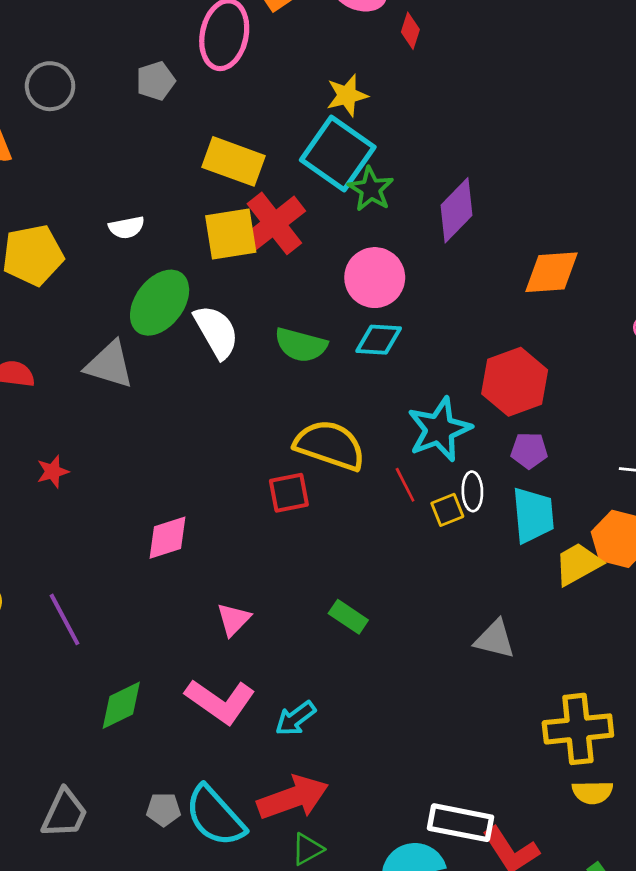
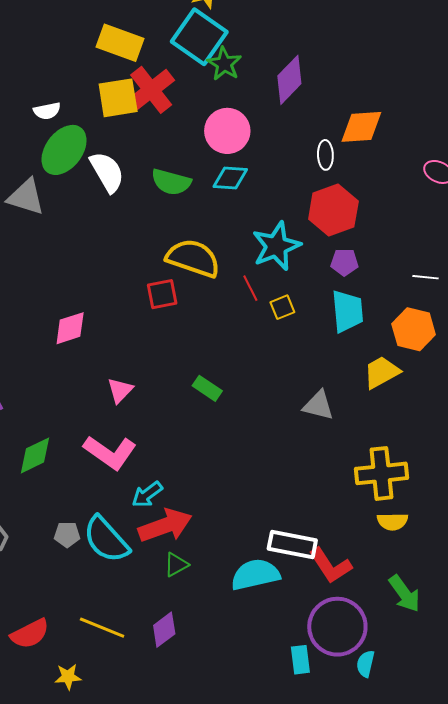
white semicircle: (127, 227) -> (47, 111), moved
white ellipse: (472, 491) -> (325, 155), moved
yellow trapezoid: (578, 564) -> (381, 372), moved
cyan arrow: (296, 718) -> (147, 494), moved

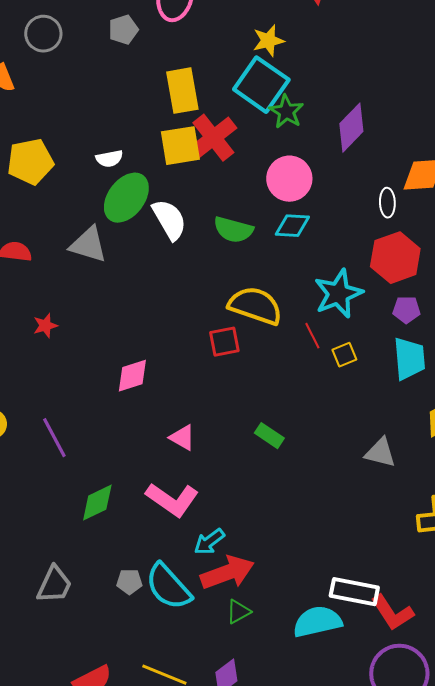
yellow rectangle: (120, 43) -> (182, 91), turned 60
pink triangle: (120, 390) -> (182, 438), turned -44

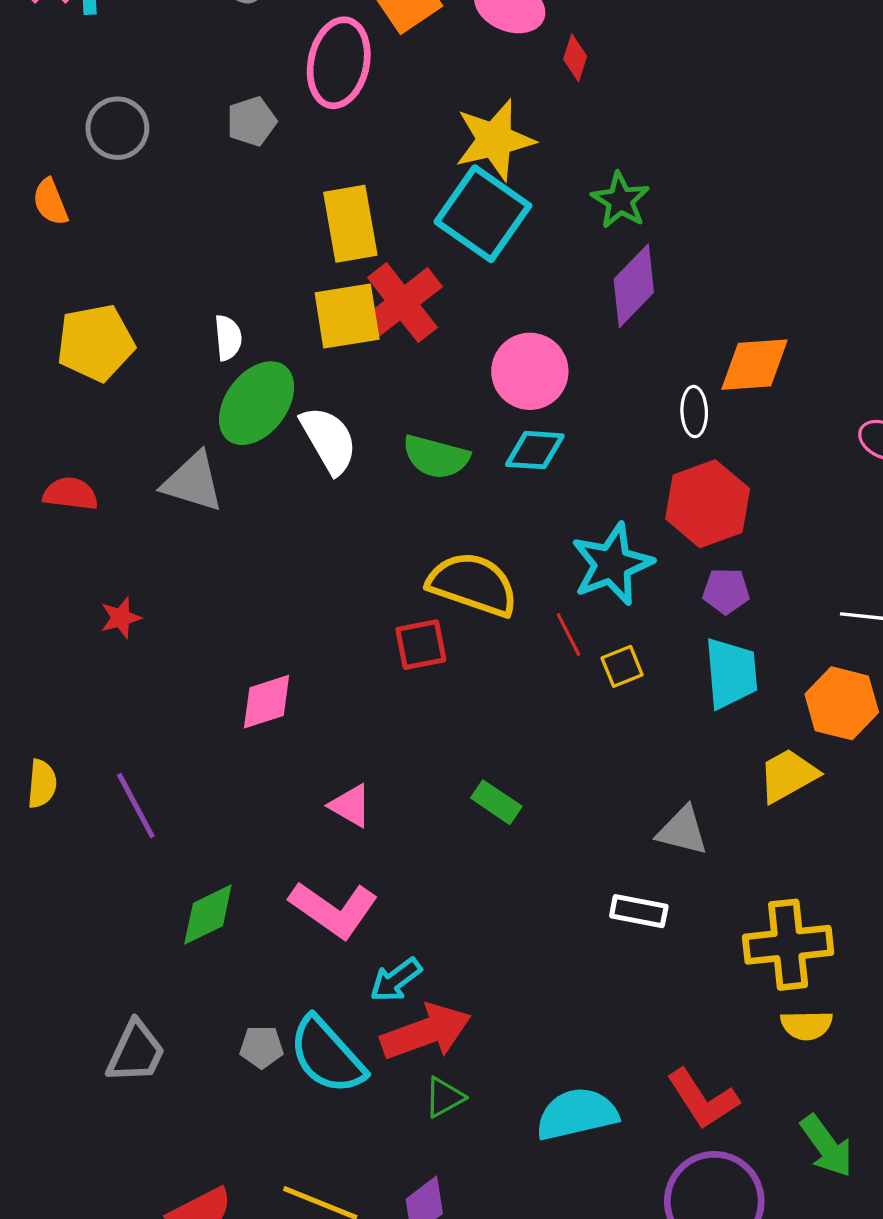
yellow star: (268, 41) -> (495, 140), size x1.5
green star: (286, 112) -> (620, 200), moved
white semicircle: (109, 159) -> (228, 338), turned -84
white rectangle: (354, 592) -> (639, 911), moved, size x0.7

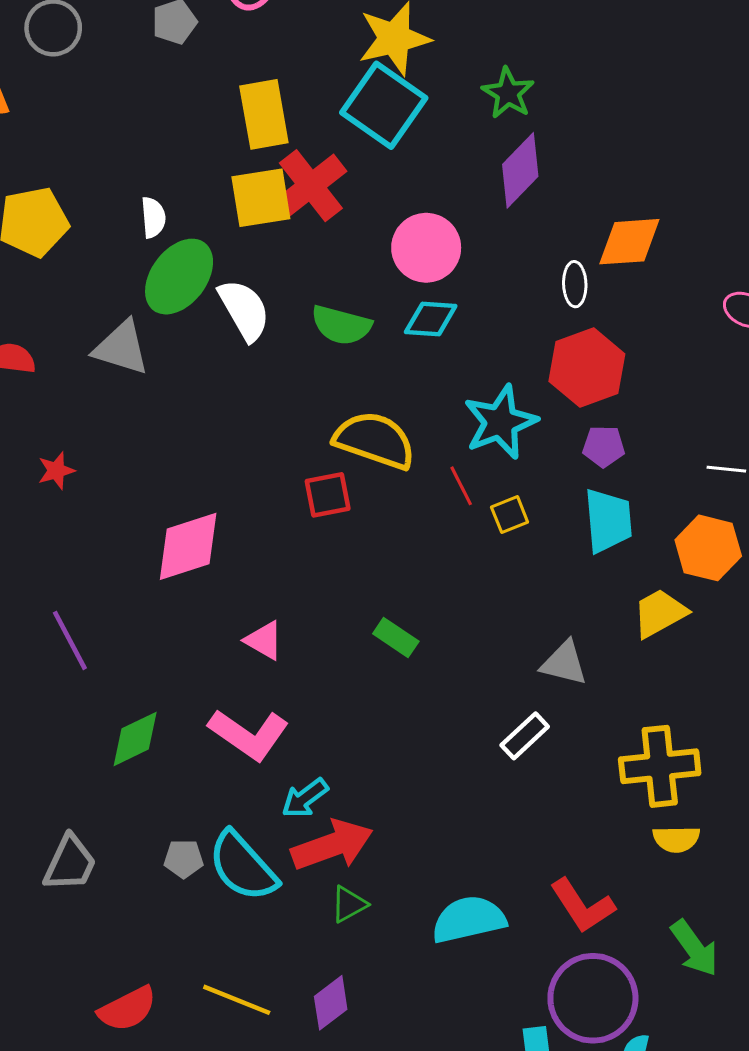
pink diamond: (267, 702) -> (188, 546), size x1.4
white rectangle: (639, 911) -> (525, 736), turned -54

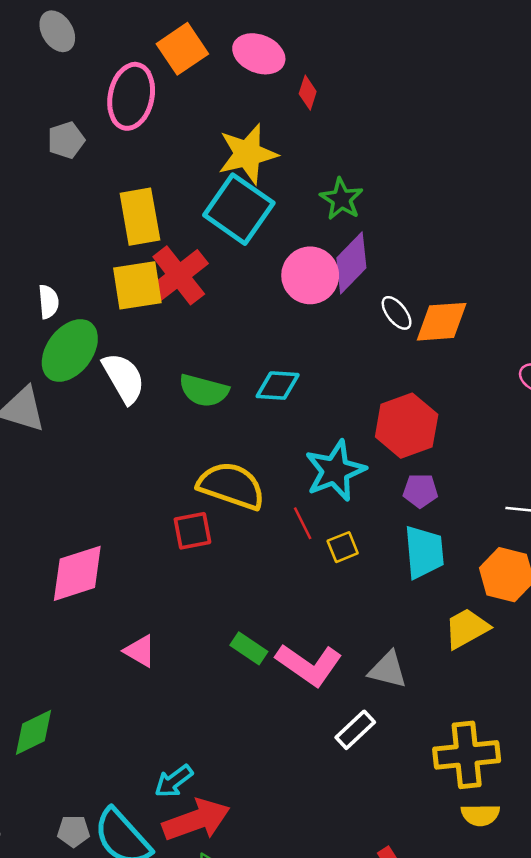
pink circle: (426, 248) -> (310, 275), moved
white ellipse: (575, 284) -> (397, 313), moved, turned -36
pink L-shape: (249, 734) -> (309, 665), moved

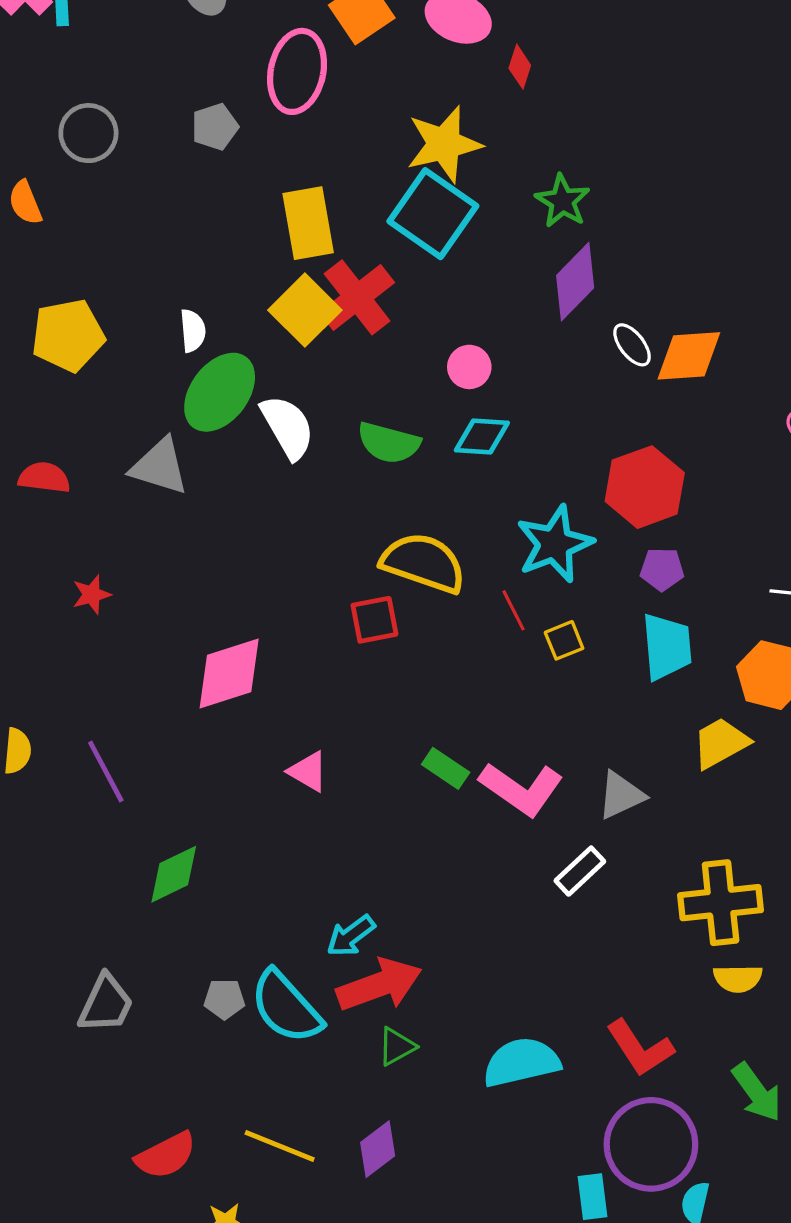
pink circle: (310, 275) -> (469, 367), moved, size x0.6
yellow square: (137, 285) -> (305, 310), turned -36
gray triangle: (388, 670) -> (621, 795), turned -39

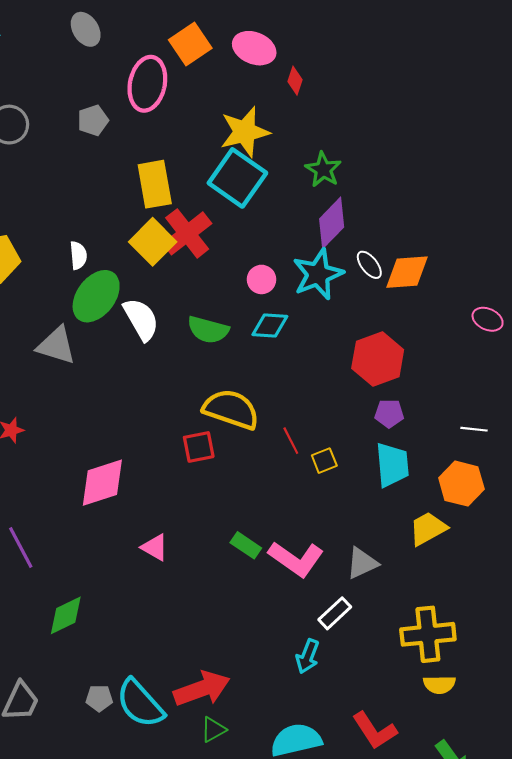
cyan star: (555, 544) -> (318, 274), moved
cyan arrow: (351, 936) -> (308, 656), moved, turned -32

